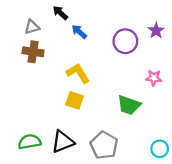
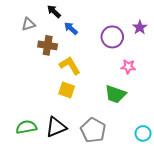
brown cross: (33, 52) -> (48, 45), moved
pink star: (154, 78) -> (128, 67), moved

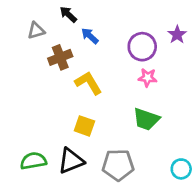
brown cross: (48, 45) -> (60, 57), turned -30
pink star: (128, 67) -> (148, 78), moved
yellow square: (67, 90) -> (84, 126), moved
gray pentagon: (93, 130) -> (118, 165), turned -30

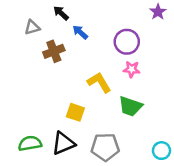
purple star: (177, 35) -> (158, 12), moved
yellow L-shape: (88, 83) -> (99, 82), moved

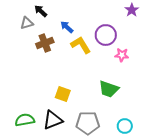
black arrow: (61, 13) -> (41, 11), moved
pink star: (132, 69) -> (122, 55), moved
yellow L-shape: (99, 82) -> (81, 45), moved
cyan circle: (161, 151) -> (125, 126), moved

